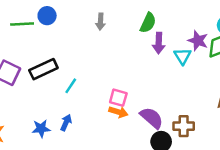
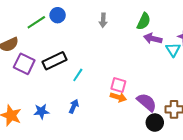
green line: (22, 24) -> (36, 22), turned -30
purple arrow: (159, 43) -> (153, 38), turned 102
blue star: (41, 129) -> (41, 111), moved

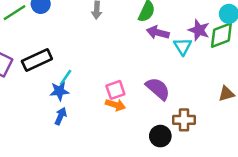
pink square: (118, 85) -> (115, 90), turned -35
purple semicircle: (147, 102) -> (158, 89), moved
blue star: (41, 111) -> (59, 91), moved

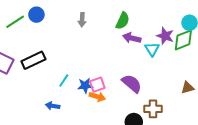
cyan line: (66, 77) -> (64, 81), moved
blue star: (59, 91) -> (85, 86), moved
blue arrow: (61, 116) -> (53, 106), turned -104

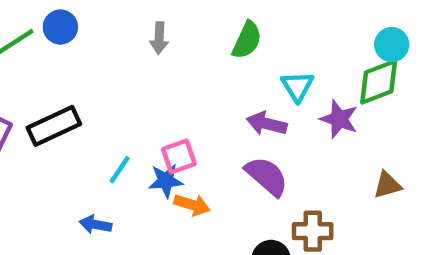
purple star: (165, 36) -> (339, 119), moved
purple arrow: (132, 38) -> (267, 124), moved
cyan triangle: (152, 49) -> (297, 86), moved
pink square: (97, 85) -> (179, 156), moved

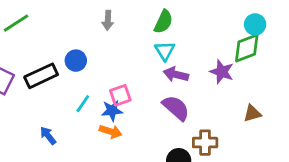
blue circle: (60, 27) -> (76, 61), moved
cyan triangle: (297, 86) -> (165, 51), moved
orange arrow: (192, 205) -> (111, 131), moved
blue arrow: (95, 225) -> (48, 136), moved, turned 42

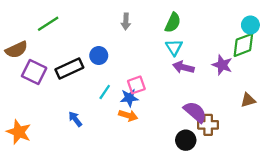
purple semicircle: (176, 108) -> (195, 112), moved

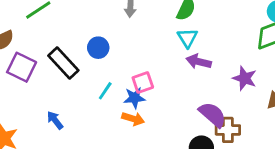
purple star: (222, 65) -> (245, 78), moved
black rectangle: (69, 68) -> (63, 63), turned 72
blue arrow: (75, 119) -> (55, 120), moved

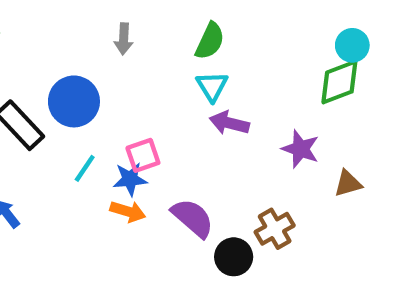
blue circle: (98, 48) -> (74, 101), size x1.5
purple semicircle: (213, 115) -> (193, 218), moved
brown cross: (228, 130) -> (275, 229), turned -30

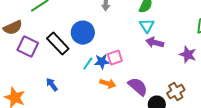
blue star: (130, 179) -> (102, 62), moved

